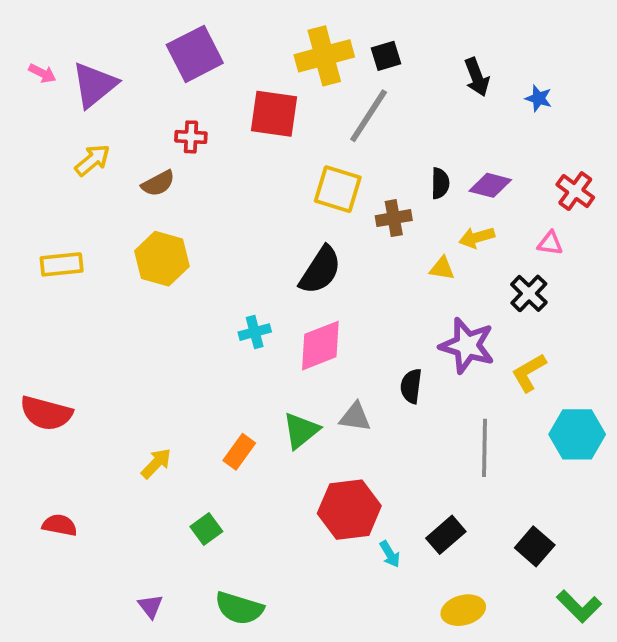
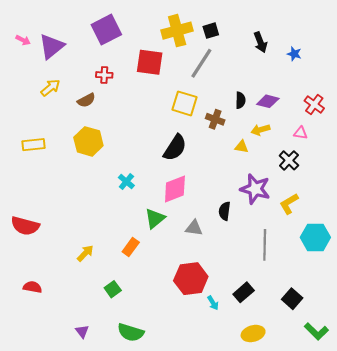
brown cross: (394, 218) -> (215, 119), turned 30
cyan cross: (255, 332) -> (126, 182), moved, turned -35
green triangle: (301, 431) -> (155, 218), moved

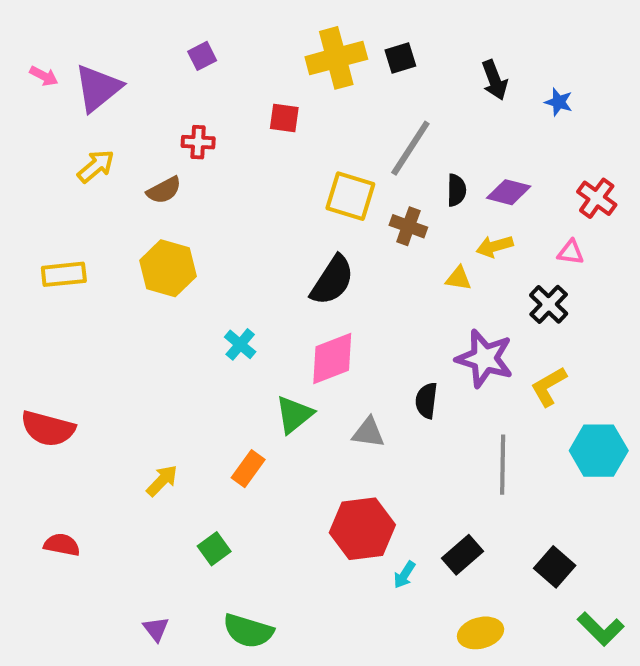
purple square: (106, 30) -> (202, 56), size x0.5
red square: (150, 62) -> (284, 118), size x0.6
gray line: (201, 63) -> (410, 148), moved
cyan arrow: (213, 303) -> (404, 575), turned 64

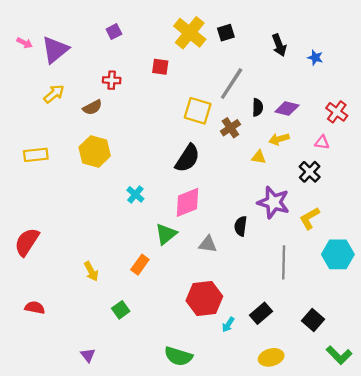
yellow cross: (336, 58) -> (190, 33), turned -36
brown cross: (408, 226) -> (230, 128), turned 36
red semicircle: (48, 429) -> (27, 242), turned 108
yellow arrow: (162, 481) -> (91, 271), turned 108
green semicircle: (248, 631) -> (178, 356), moved

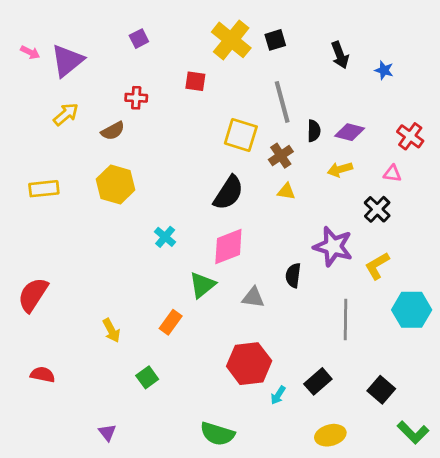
gray line: (232, 84) -> (282, 102), turned -48
yellow triangle: (259, 157) -> (286, 191), moved

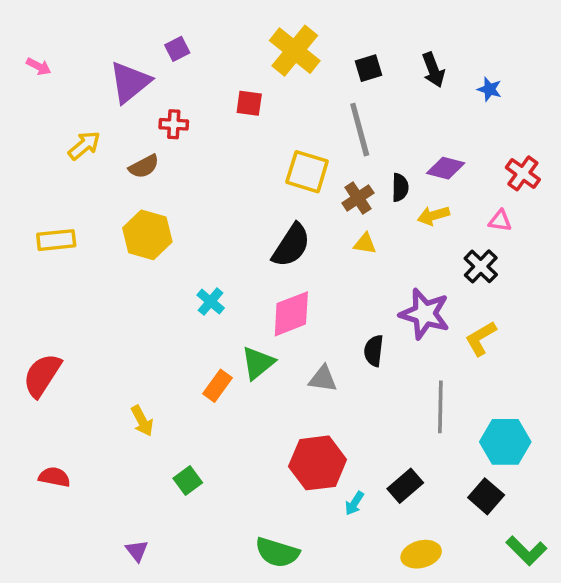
black square: (275, 40) -> (368, 68), moved
purple triangle: (67, 61) -> (130, 82), moved
black semicircle: (314, 131) -> (400, 187), moved
cyan hexagon: (412, 310) -> (505, 442), moved
orange rectangle: (171, 322) -> (218, 386), moved

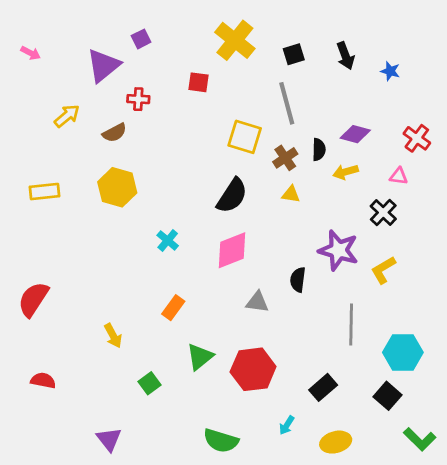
green triangle: (258, 363) -> (200, 357), moved
cyan arrow: (354, 503) -> (287, 425), moved
purple triangle: (137, 551) -> (109, 439), size x1.4

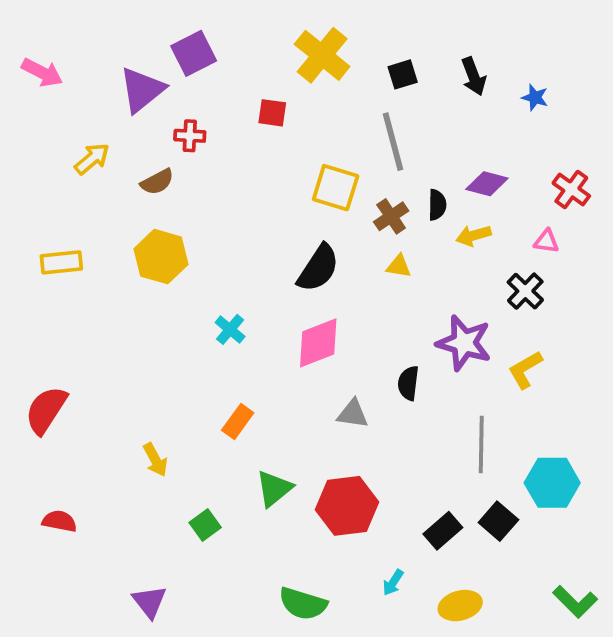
purple square: (141, 39) -> (194, 53), size x1.6
pink arrow: (31, 53) -> (42, 73), size x1.5
black square: (387, 396) -> (498, 521), moved

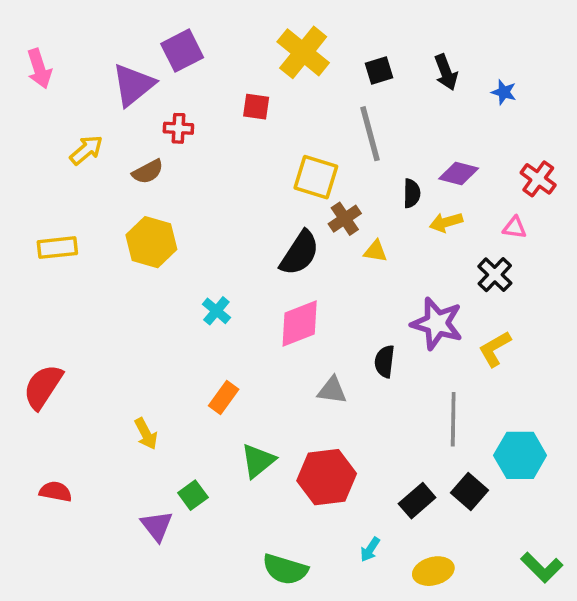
pink arrow: (42, 73) -> (39, 69), turned 45
brown cross: (391, 216) -> (345, 219), moved
purple triangle: (150, 602) -> (157, 526), moved

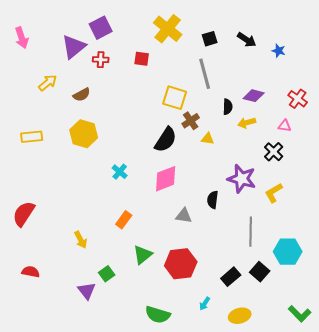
black arrow: (446, 72) -> (247, 40), turned -36
red cross: (178, 128) -> (101, 60), moved

